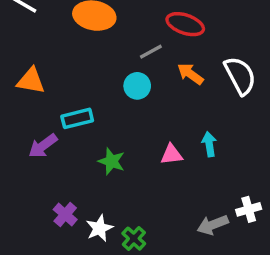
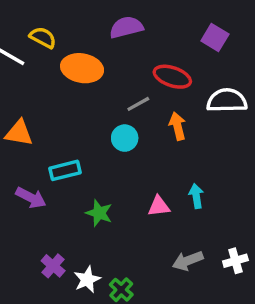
orange arrow: (190, 74) -> (177, 126), turned 40
white semicircle: (240, 76) -> (227, 101), moved, turned -63
purple arrow: (43, 146) -> (31, 198), turned -116
gray arrow: (213, 225) -> (188, 261), moved

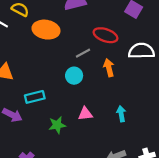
pink triangle: (159, 206) -> (85, 114), moved
green star: (99, 213) -> (57, 125), turned -30

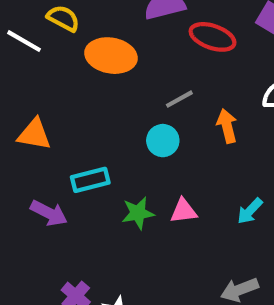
red ellipse: (105, 35) -> (213, 37), moved
cyan arrow: (121, 114) -> (250, 211), turned -128
green star: (57, 125) -> (138, 213), moved

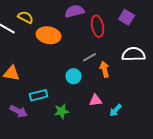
red ellipse: (213, 37) -> (98, 26), turned 60
gray line: (179, 99) -> (90, 57), moved
pink triangle: (184, 211) -> (96, 100), moved

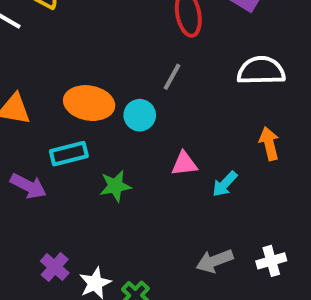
orange ellipse: (49, 35) -> (89, 103), moved
gray line: (90, 57) -> (172, 77), turned -32
orange arrow: (105, 69) -> (269, 144), moved

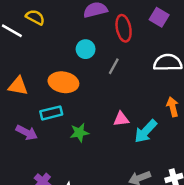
cyan circle: (140, 115) -> (86, 49), moved
cyan arrow: (225, 184) -> (146, 131), size x1.5

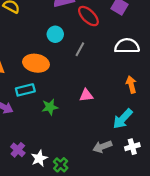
red ellipse: (124, 28) -> (88, 16), turned -35
cyan arrow: (146, 131) -> (123, 119), moved

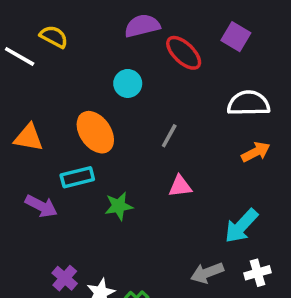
gray line: (80, 49) -> (169, 136), moved
orange ellipse: (36, 63) -> (95, 132), turned 45
orange arrow: (131, 85) -> (256, 152), moved, turned 77

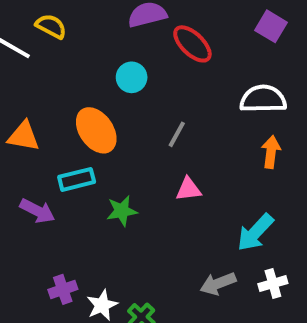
purple square: (236, 37) -> (271, 26), moved
orange arrow: (256, 152) -> (271, 152), turned -56
purple cross: (65, 278) -> (63, 289), turned 30

